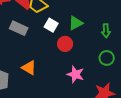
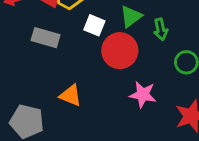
green arrow: (106, 31) -> (161, 29), moved
red circle: (65, 44) -> (120, 51), size x1.5

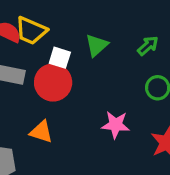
green arrow: (161, 29) -> (148, 46), moved, turned -115
red circle: (120, 51) -> (53, 82), moved

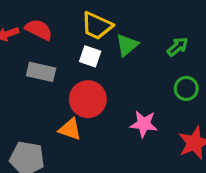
yellow trapezoid: (31, 31) -> (97, 26), moved
red circle: (53, 82) -> (88, 99), moved

